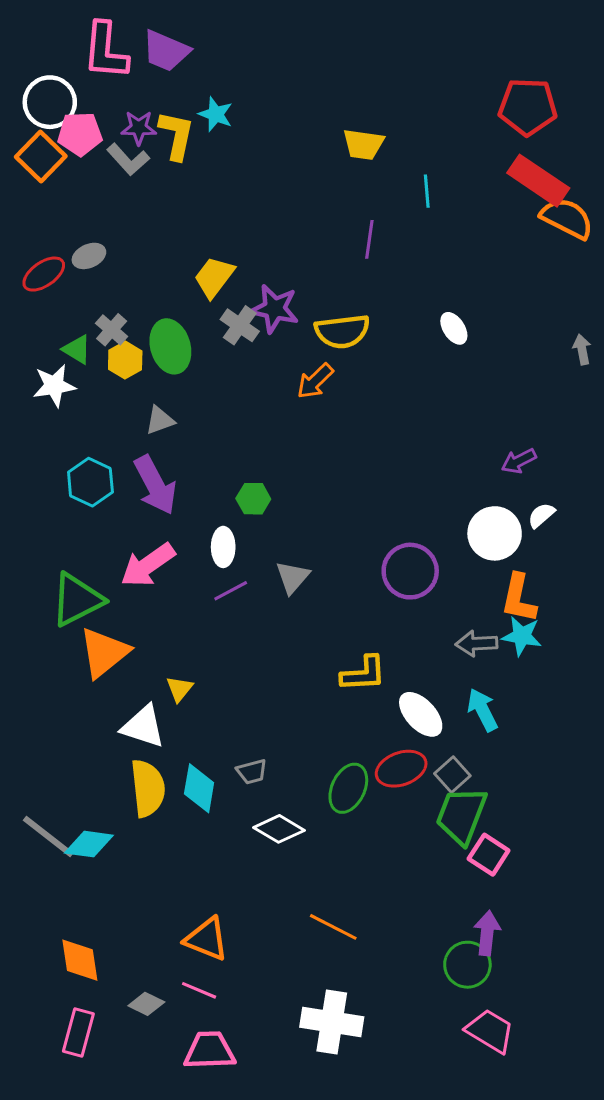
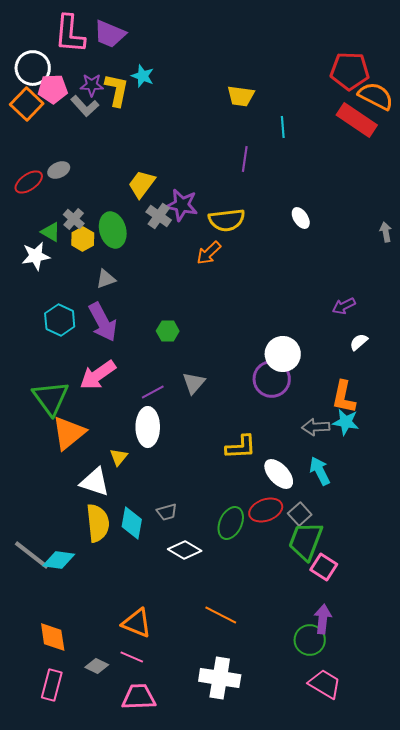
orange semicircle: (567, 218) -> (376, 96), moved
white circle: (495, 533) -> (283, 354), moved
white ellipse: (223, 547) -> (148, 427), moved, size x1.5
green triangle: (77, 600) -> (51, 398), turned -39

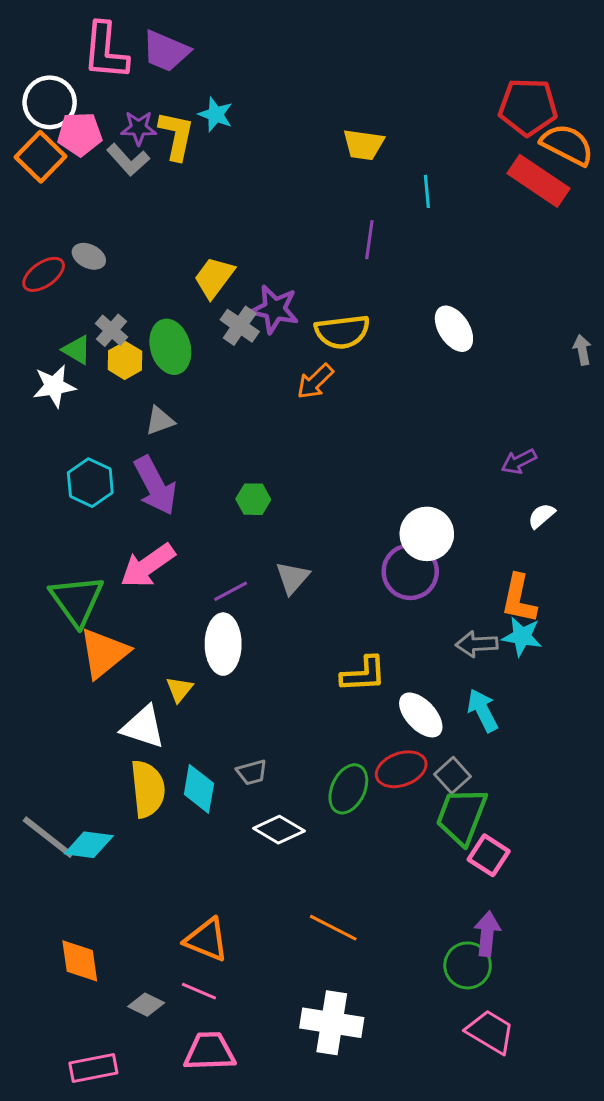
gray ellipse: (59, 170) -> (89, 256), turned 50
white ellipse: (301, 218) -> (454, 329), size x1.4
pink rectangle: (52, 685) -> (93, 1068), moved, turned 64

